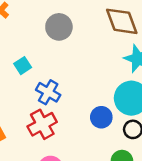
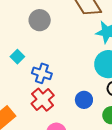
blue circle: (101, 117) -> (84, 100), moved

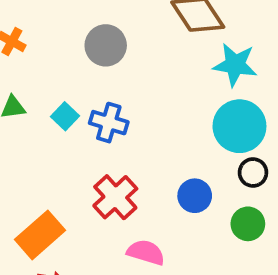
blue cross: (42, 73) -> (109, 123), moved

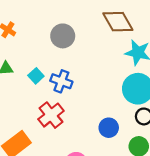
red cross: (115, 197) -> (51, 115), moved

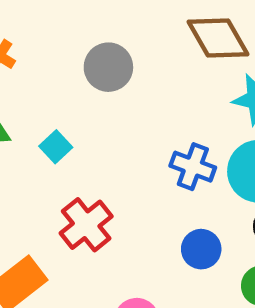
blue cross: (61, 81) -> (193, 167), moved

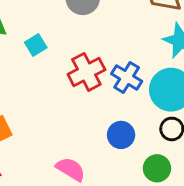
red cross: (86, 225) -> (86, 72), moved

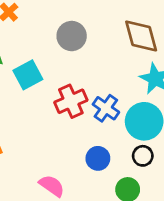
cyan square: (36, 45) -> (28, 75), size x1.5

